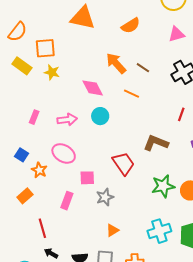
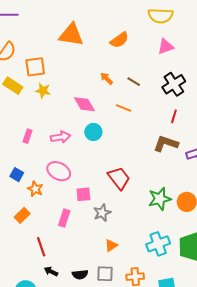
orange arrow: (116, 63) -> (107, 79), size x0.6
red line: (181, 114) -> (174, 116), moved
brown L-shape: (156, 143) -> (166, 144), moved

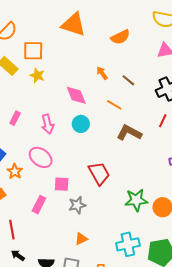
pink arrow: (61, 137) -> (48, 124), turned 78
brown L-shape: (166, 144) -> (129, 133), moved

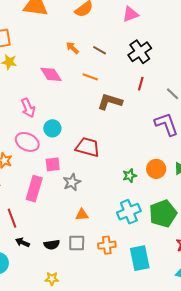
cyan circle: (81, 124) -> (52, 128), moved
red trapezoid: (99, 173) -> (88, 147), turned -35
green star: (136, 200) -> (130, 176), moved, size x0.6
pink rectangle: (39, 205) -> (34, 189), size x1.4
orange triangle: (81, 239) -> (82, 215), turned 32

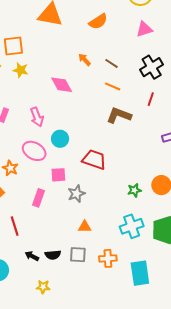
orange line: (90, 77) -> (113, 86), moved
pink rectangle: (34, 189) -> (38, 198), size x0.7
black arrow: (23, 242) -> (32, 256), moved
yellow star: (52, 279) -> (43, 287), moved

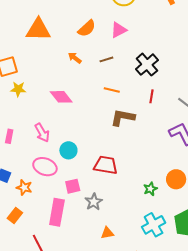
pink triangle: (144, 29) -> (119, 30), moved
orange arrow: (84, 60) -> (75, 58), moved
brown line: (112, 63) -> (106, 59), moved, turned -40
pink rectangle: (38, 198) -> (57, 212), size x1.5

